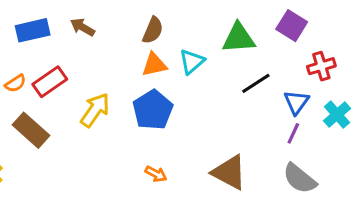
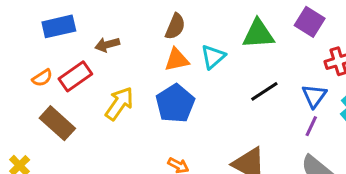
brown arrow: (83, 27) -> (107, 45), moved, turned -45
black line: (256, 83) -> (264, 91), moved

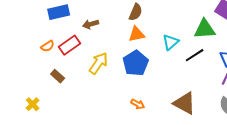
green triangle: (258, 34) -> (205, 29), moved
cyan triangle: (213, 57) -> (171, 42), moved
brown rectangle: (57, 123) -> (58, 76), size x0.6

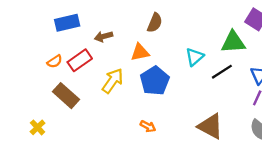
orange triangle: (137, 34) -> (140, 52), moved
brown rectangle: (58, 76) -> (66, 96), size x1.6
orange arrow: (138, 104) -> (148, 126), moved

